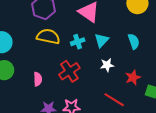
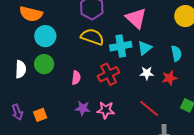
cyan cross: (78, 42) -> (121, 46), size x1.5
red star: (133, 77) -> (169, 78), moved

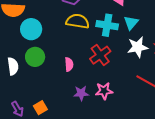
cyan cross: (121, 46) -> (107, 25), turned 30
white star: (147, 73) -> (138, 47), size x1.5

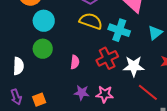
cyan triangle: (131, 23) -> (155, 33), moved
white star: (138, 47) -> (134, 66), moved
white semicircle: (13, 66) -> (18, 66), moved

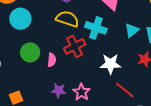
green circle: (43, 49) -> (30, 52), moved
red cross: (107, 58) -> (75, 46), moved
pink star: (105, 94) -> (82, 92), turned 30

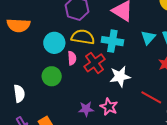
cyan circle: (20, 19) -> (54, 43), moved
pink semicircle: (52, 60) -> (72, 58), moved
white star: (111, 64) -> (120, 76), moved

